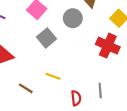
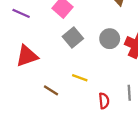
gray circle: (73, 18) -> (110, 39), moved

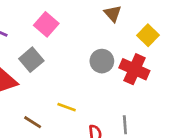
gray square: (73, 38) -> (31, 60), moved

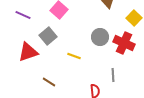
yellow line: (67, 107) -> (74, 56), moved
gray line: (125, 125) -> (113, 75), moved

